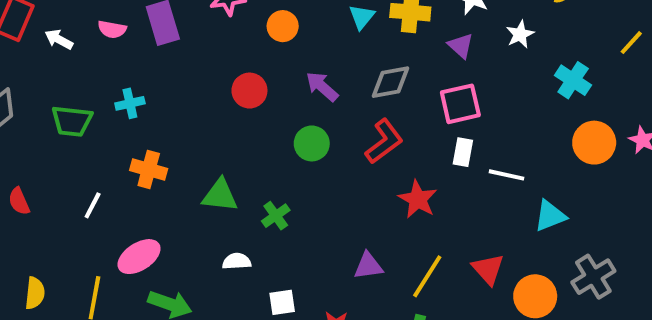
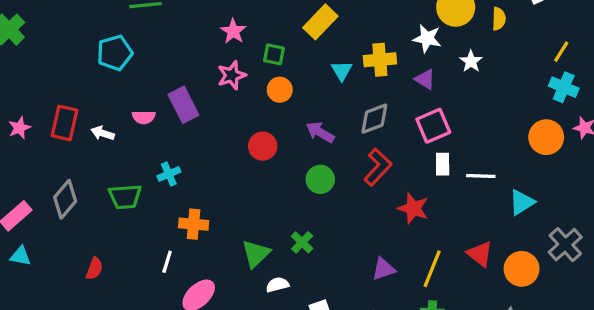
cyan cross: (573, 80) -> (564, 87), moved
green triangle: (220, 195) -> (256, 254), moved, turned -40
red semicircle: (19, 201) -> (94, 269), turned -125
white line: (93, 205) -> (167, 262), moved

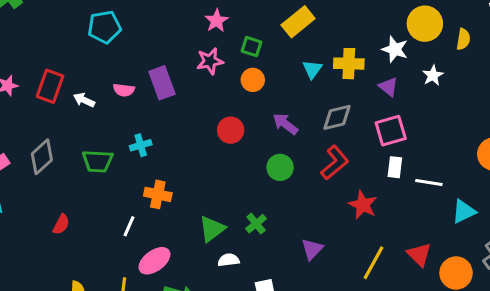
purple triangle: (384, 269) -> (312, 249), moved, turned -35

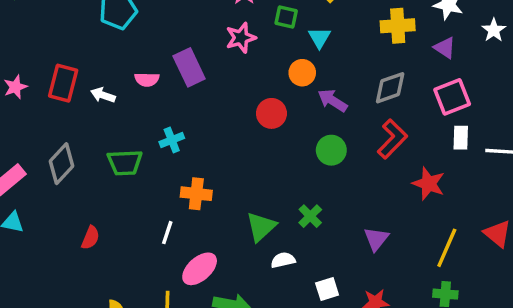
cyan triangle: (312, 69) -> (320, 38), moved
orange circle: (253, 80) -> (302, 73), moved

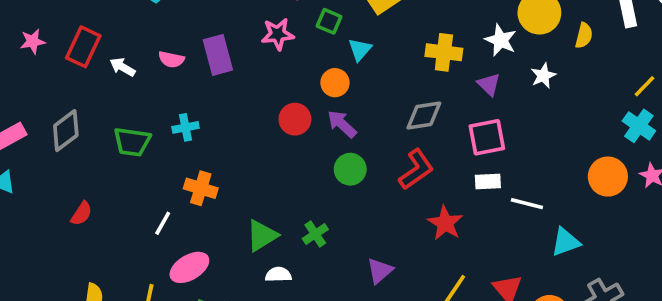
purple arrow: (333, 100) -> (342, 124), moved
white rectangle: (461, 138) -> (488, 181), turned 75

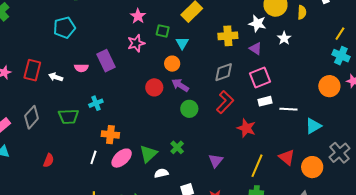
pink ellipse: (189, 267) -> (122, 158), moved

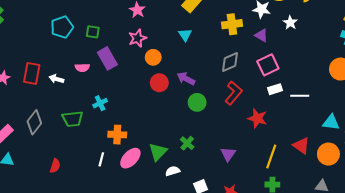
green square: (163, 31) -> (93, 32), moved
orange circle: (172, 64) -> (153, 57), moved
cyan triangle: (313, 126) -> (331, 122), moved, turned 42

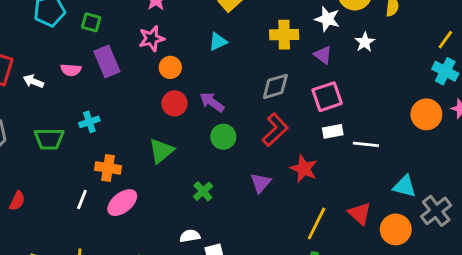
cyan triangle: (185, 35) -> (218, 42), turned 32
green triangle: (158, 152) -> (161, 151), moved
purple triangle: (228, 154) -> (261, 183), moved
white semicircle: (173, 171) -> (190, 236), moved

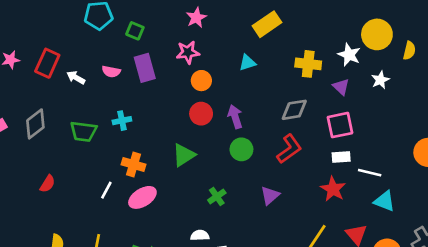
purple arrow: (212, 102) -> (235, 117), turned 30
red star: (304, 169) -> (333, 189), moved
cyan triangle: (405, 186) -> (384, 201), moved

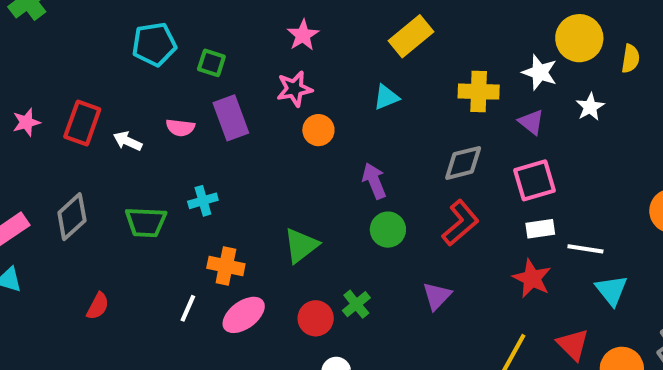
red circle: (201, 114) -> (316, 318), moved
cyan triangle: (384, 201) -> (612, 290), turned 35

